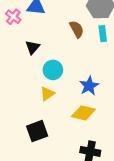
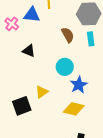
black triangle: (33, 47) -> (29, 51), turned -48
cyan circle: (53, 70) -> (65, 67), moved
black square: (37, 131) -> (22, 106), moved

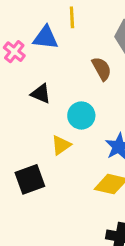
cyan circle: (65, 67) -> (81, 115), moved
yellow triangle: (42, 92) -> (61, 145), moved

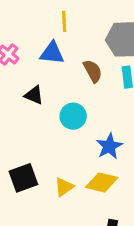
blue triangle: (45, 38) -> (52, 53), moved
yellow triangle: (61, 145) -> (64, 187), moved

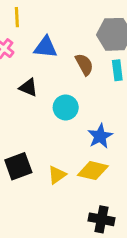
yellow line: (64, 21) -> (17, 17), moved

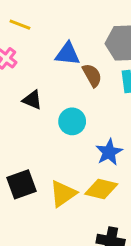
yellow line: (17, 17) -> (20, 25), turned -66
blue triangle: (46, 47) -> (68, 54), moved
yellow triangle: (57, 175) -> (63, 194), size x1.4

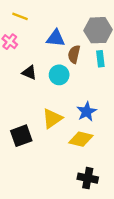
brown semicircle: (92, 75) -> (74, 54), turned -138
cyan circle: (72, 121) -> (59, 75), moved
yellow triangle: (63, 194) -> (52, 118), moved

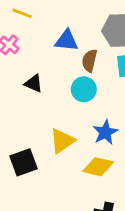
cyan circle: (59, 75) -> (84, 89), moved

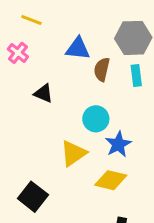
cyan circle: (84, 89) -> (96, 119), moved
black square: (24, 162) -> (33, 197), moved, turned -32

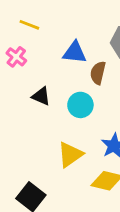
cyan circle: (96, 119) -> (80, 105), moved

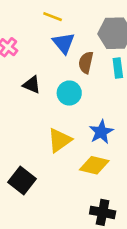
yellow line: (29, 25) -> (53, 17), moved
blue triangle: (75, 52) -> (64, 43), turned 45

